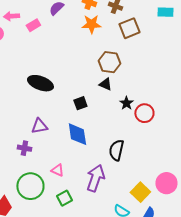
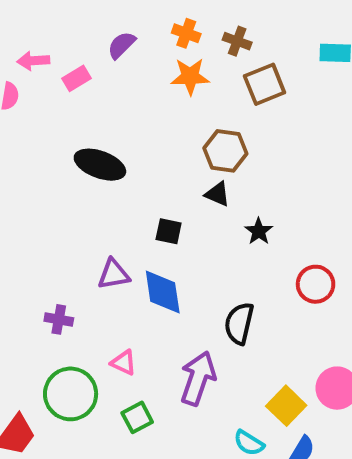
black ellipse: (40, 83) -> (100, 165), moved
black square: (80, 103) -> (169, 231), turned 32
red circle: (144, 113) -> (316, 284), moved
purple triangle: (39, 126) -> (114, 274), moved

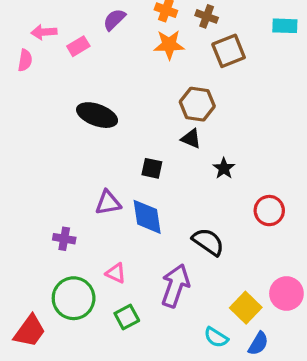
black semicircle: (239, 323) -> (208, 242), turned 112

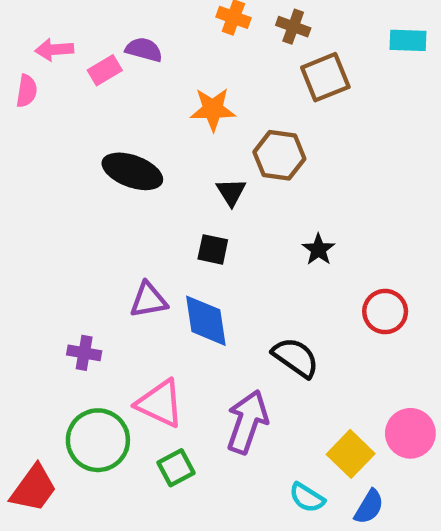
purple semicircle: (114, 20) -> (144, 50), moved, turned 60
orange star: (169, 45) -> (213, 109), moved
black triangle: (191, 139) -> (231, 192), moved, turned 35
pink triangle: (116, 273) -> (160, 403), size x1.6

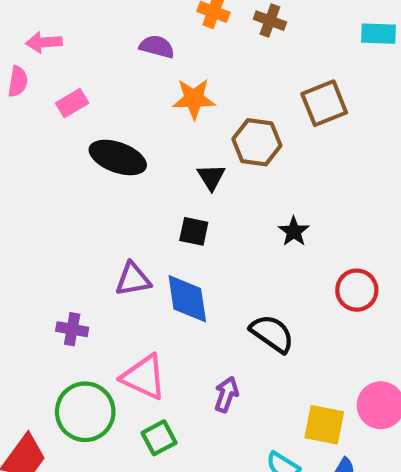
purple semicircle: (144, 50) -> (157, 47), moved
pink rectangle: (105, 70) -> (72, 103), moved
brown square: (325, 77) -> (324, 103), moved
purple arrow: (247, 422) -> (226, 394), size x0.6
yellow square: (351, 454) -> (324, 425), turned -33

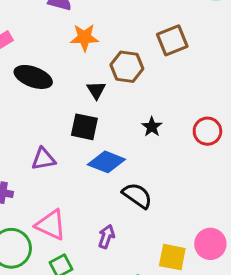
black square: (194, 231) -> (84, 127), size x1.4
red circle: (357, 290) -> (207, 131), moved
blue diamond: (187, 299) -> (106, 162), moved, turned -60

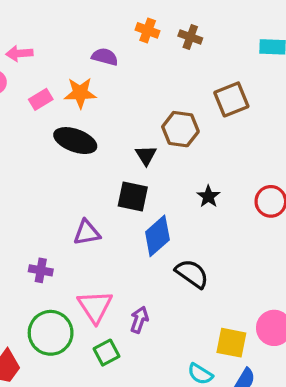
orange star: (84, 37) -> (80, 93), moved
blue diamond: (106, 162) -> (157, 236), turned -63
pink triangle: (51, 225) -> (95, 307), turned 32
purple arrow: (106, 237) -> (139, 320), moved

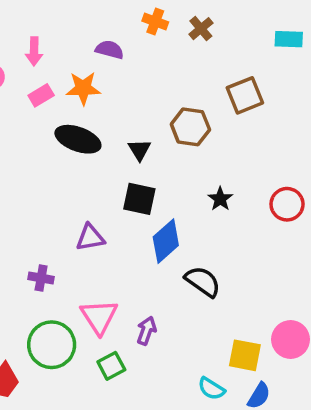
brown cross: (190, 37) -> (201, 29), turned 30
pink arrow: (19, 53) -> (34, 51), moved, turned -85
black triangle: (146, 155) -> (139, 150), moved

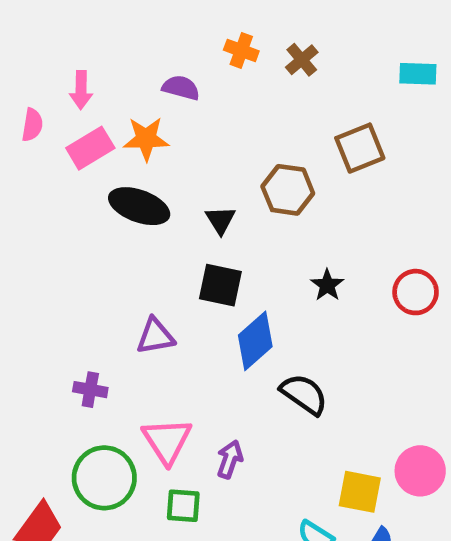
pink rectangle: (41, 95) -> (90, 148), size x1.4
green square: (111, 366) -> (183, 506), turned 32

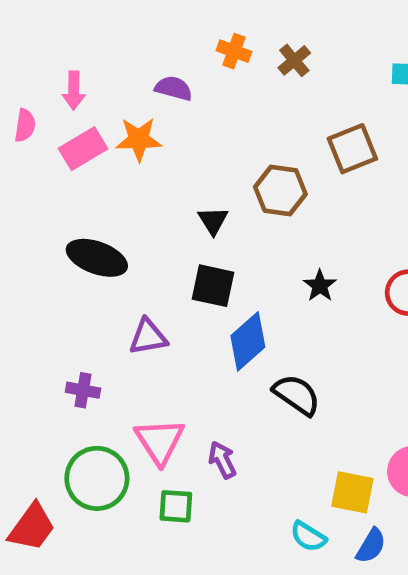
black ellipse: (139, 206) -> (97, 258), moved
purple arrow: (230, 459) -> (222, 460), turned -45

